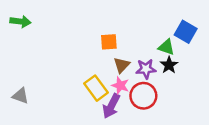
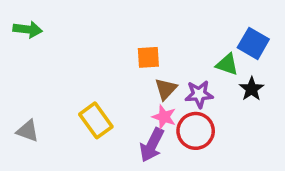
black star: (169, 65) -> (252, 89), moved
yellow rectangle: (96, 88) -> (96, 120), moved

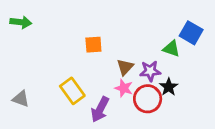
orange square: (148, 57) -> (93, 45), moved
black star: (252, 89) -> (169, 87), moved
purple arrow: (152, 145) -> (100, 109), moved

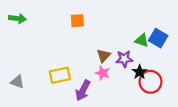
blue square: (191, 33) -> (158, 38), moved
orange square: (93, 45) -> (77, 21), moved
yellow rectangle: (72, 91) -> (60, 75), turned -66
red circle: (148, 99) -> (150, 82), moved

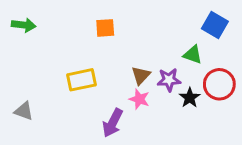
blue square: (158, 38) -> (215, 25), moved
yellow rectangle: (60, 75) -> (82, 80), moved
red circle: (150, 82) -> (219, 84), moved

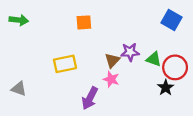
green triangle: (193, 55) -> (154, 59), moved
purple star: (169, 80) -> (130, 52), moved
black star: (190, 98) -> (166, 88), moved

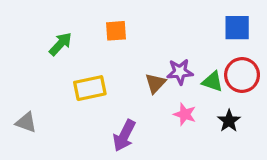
green arrow: (19, 20) -> (60, 44), moved, turned -54
blue square: (172, 20) -> (237, 28), turned -30
red circle: (175, 67) -> (242, 75), moved
pink star: (111, 79) -> (185, 114), moved

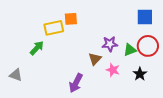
green arrow: (60, 44) -> (37, 48), moved
green triangle: (213, 82) -> (130, 50), turned -40
brown triangle: (155, 83) -> (95, 59), moved
yellow rectangle: (90, 88) -> (54, 28), moved

